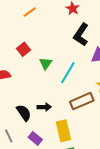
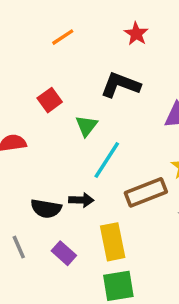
black L-shape: (81, 35) -> (120, 85), moved, turned 75
cyan line: (68, 73) -> (107, 160), moved
black semicircle: (24, 113) -> (46, 209), turned 132

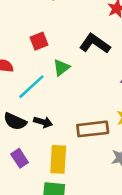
cyan line: (107, 160) -> (31, 87), moved

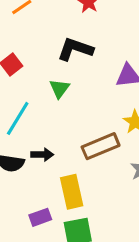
green triangle: (61, 68) -> (59, 88), moved
purple rectangle: (20, 158) -> (40, 217), moved, turned -60

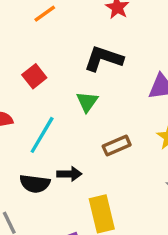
brown rectangle: (101, 146) -> (117, 146), moved, size x0.7

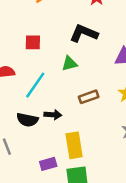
red square: (34, 76) -> (33, 42), turned 35
green triangle: (87, 102) -> (70, 64), turned 35

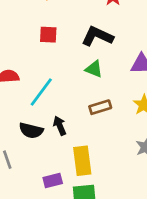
red square: (33, 42) -> (48, 35), moved
green triangle: (70, 64) -> (94, 69), moved, turned 35
black arrow: (53, 115) -> (60, 126), turned -119

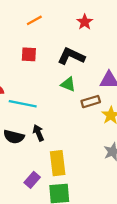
cyan line: (41, 92) -> (23, 104), turned 64
brown rectangle: (100, 107) -> (91, 102), moved
purple rectangle: (53, 180) -> (32, 180), turned -35

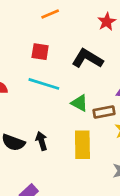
green triangle: (68, 84) -> (79, 103), moved
cyan line: (23, 104) -> (44, 84), moved
yellow rectangle: (58, 163) -> (82, 145), moved

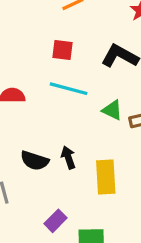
yellow rectangle: (82, 145) -> (106, 177), moved

